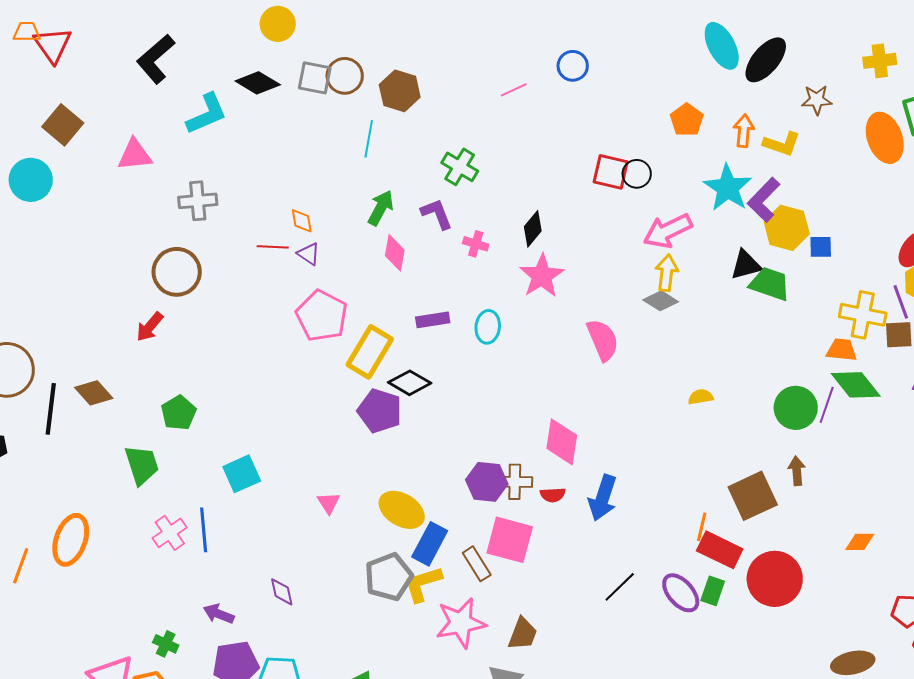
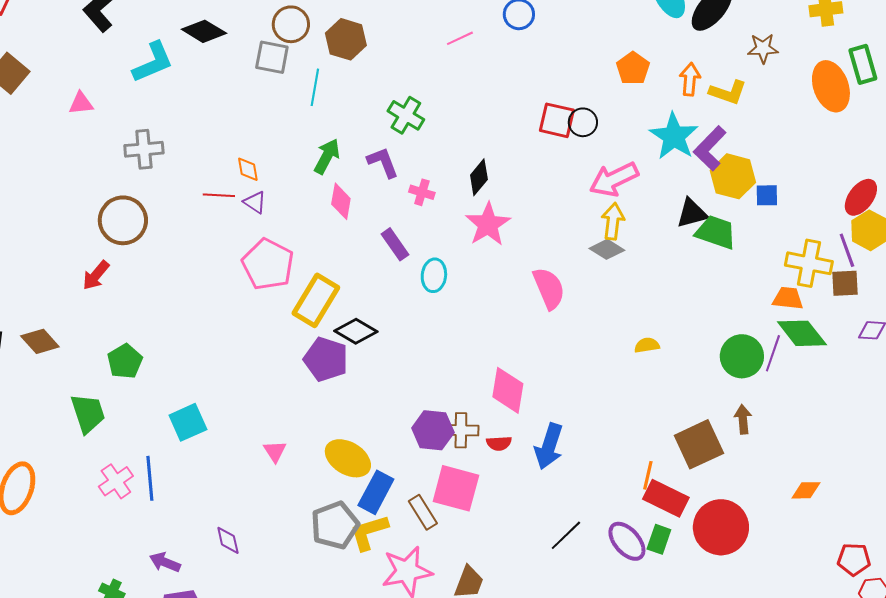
gray square: (315, 78) -> (272, 57), moved
pink triangle: (135, 155) -> (81, 103), size x0.7
purple rectangle: (433, 320) -> (395, 244), moved, turned 64

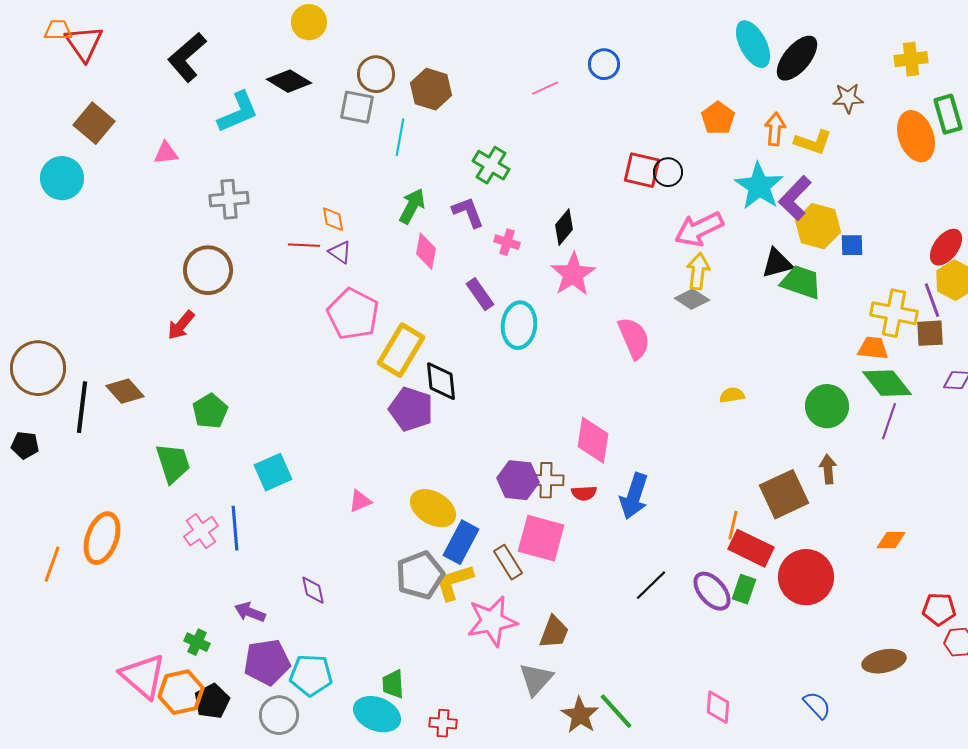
cyan ellipse: (434, 275) -> (519, 325), size x1.4
black diamond: (356, 331) -> (441, 381), turned 54
purple line: (773, 353) -> (889, 421), moved
pink triangle: (275, 451) -> (360, 501), turned 40

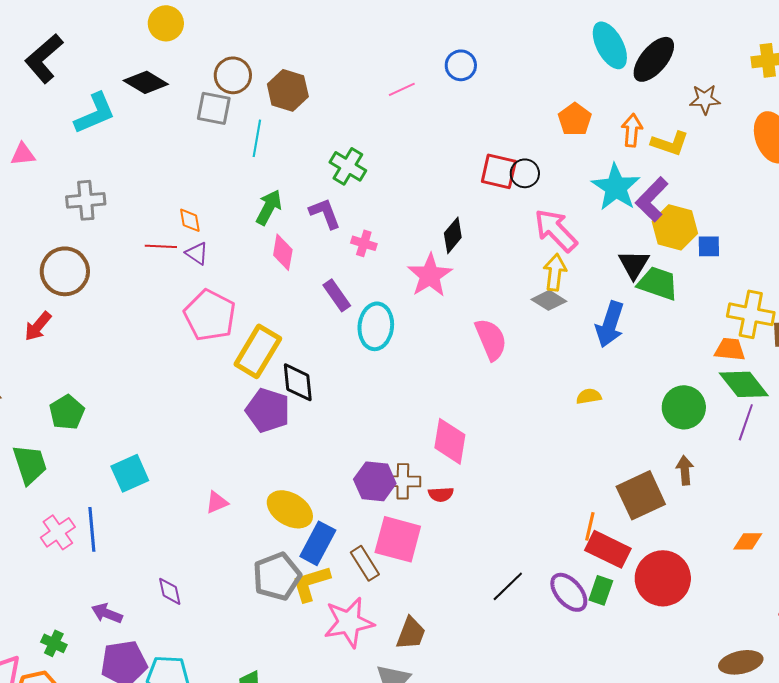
black diamond: (564, 227) -> (453, 235), moved
pink arrow: (699, 229) -> (556, 230), turned 72
black triangle: (777, 263) -> (634, 264), turned -44
blue arrow: (634, 496) -> (610, 324), moved

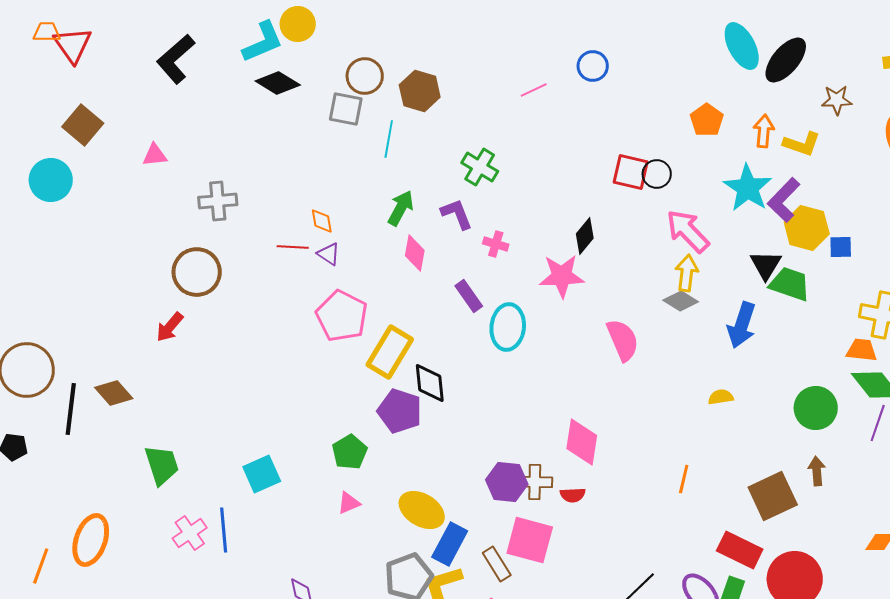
cyan L-shape: (95, 113) -> (263, 42), moved
pink star: (430, 275) -> (562, 276), turned 30
green pentagon: (67, 412) -> (350, 452), moved
orange line: (590, 526) -> (684, 479), moved

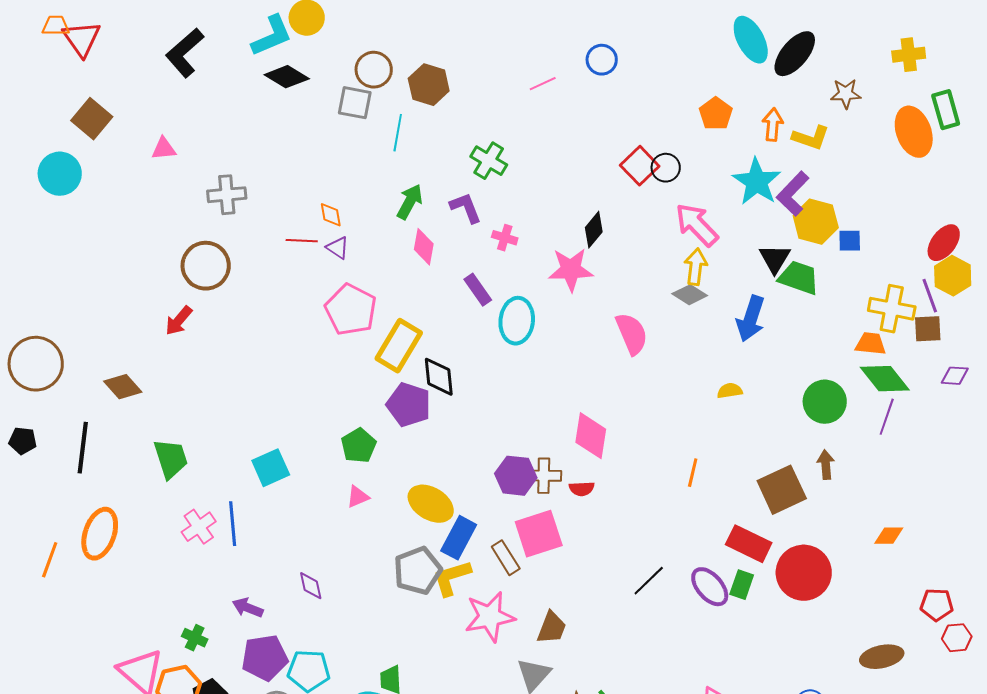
red square: (631, 172) -> (640, 166), turned 33
black line: (71, 409) -> (83, 448), moved
pink square: (530, 540) -> (539, 534), turned -33

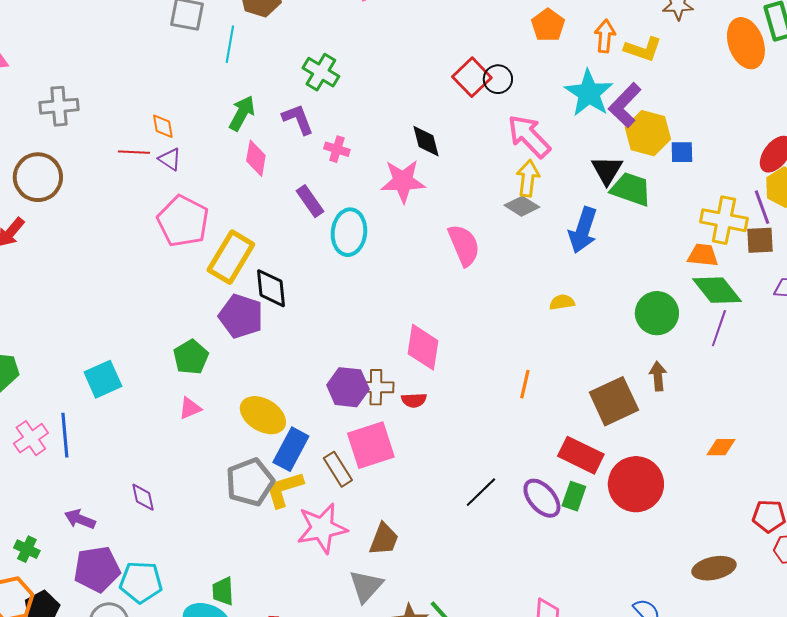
black diamond: (594, 230) -> (426, 141), turned -54

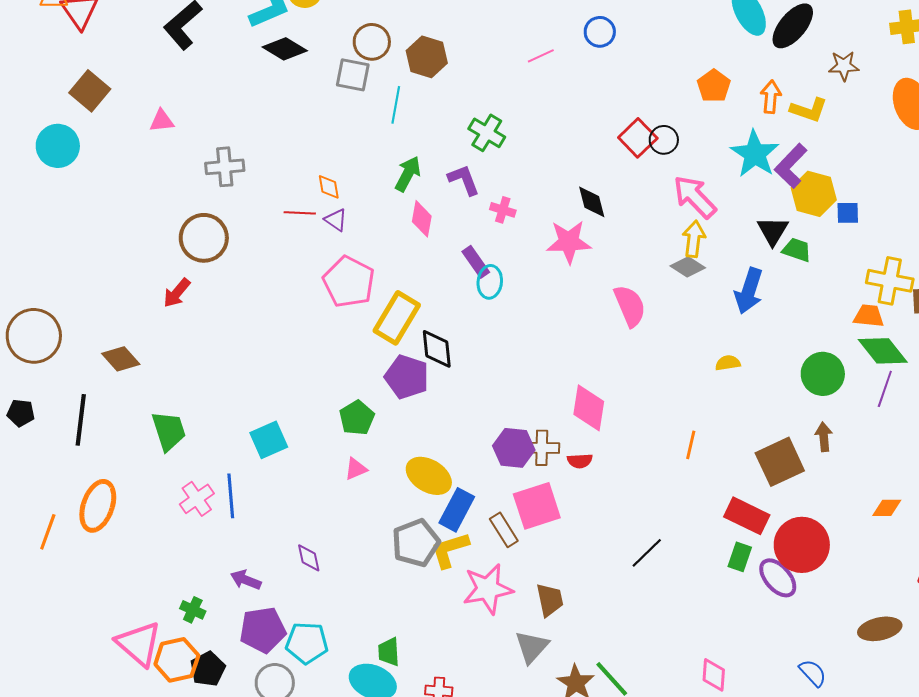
green trapezoid: (631, 189) -> (797, 250), size x0.7
cyan ellipse: (349, 232) -> (490, 282), moved, size x0.7
purple ellipse: (542, 498) -> (778, 578), moved
brown trapezoid: (384, 539) -> (550, 600), turned -33

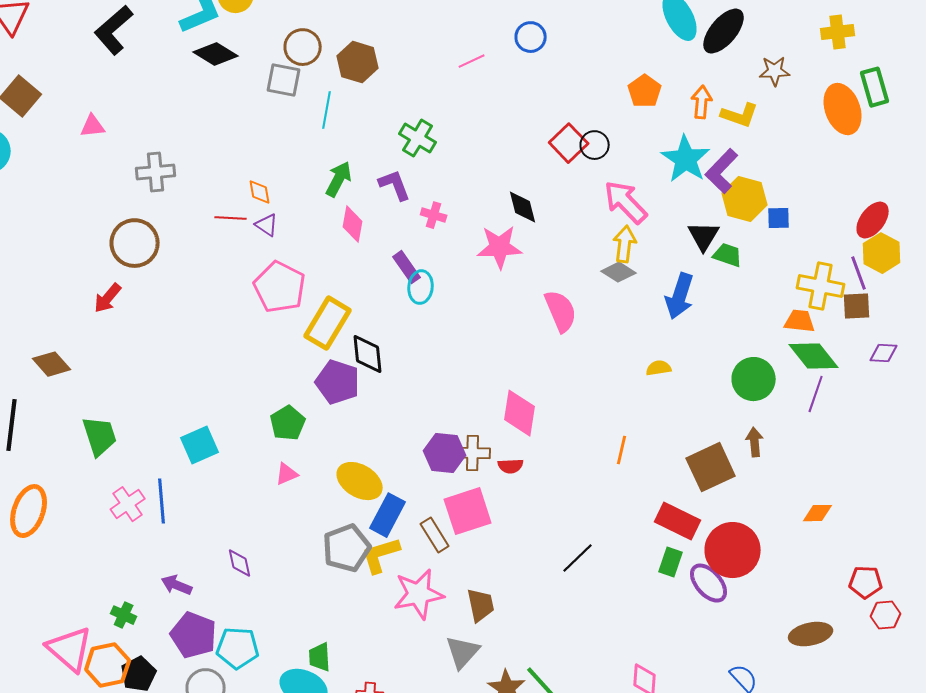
purple pentagon: (263, 630) -> (194, 635), turned 30

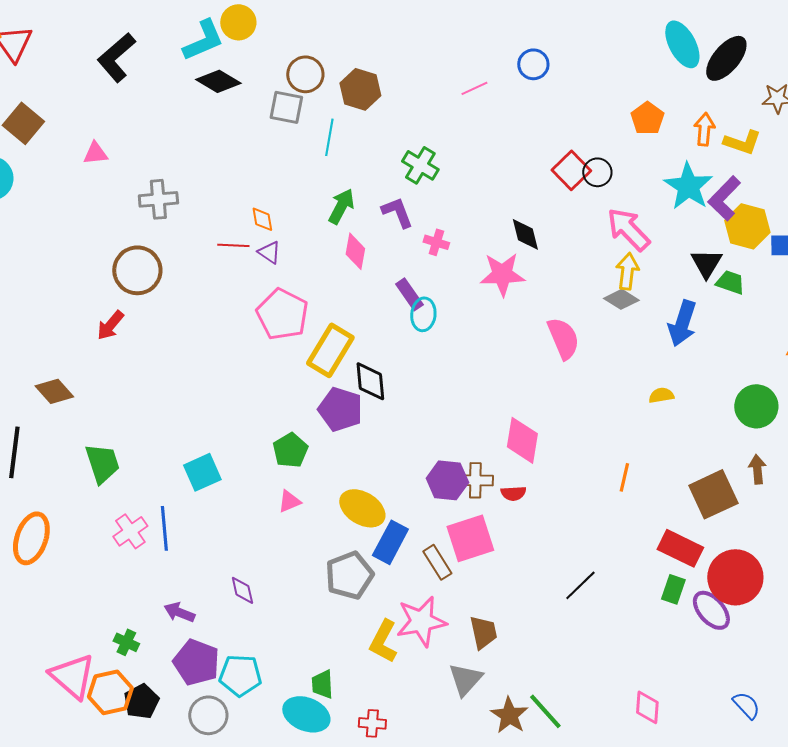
yellow L-shape: (381, 555) -> (383, 641), moved, turned -45

